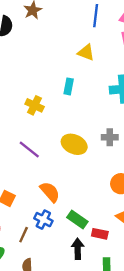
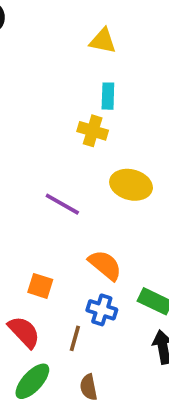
yellow triangle: (86, 53) -> (103, 41), moved
yellow cross: (35, 105) -> (93, 131), moved

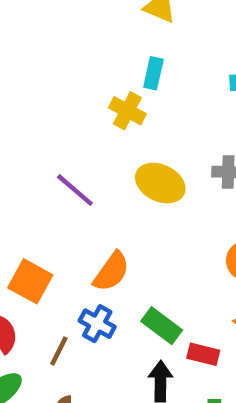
orange semicircle: (105, 265) -> (111, 272), turned 75
orange square: (40, 286) -> (30, 281), size x1.4

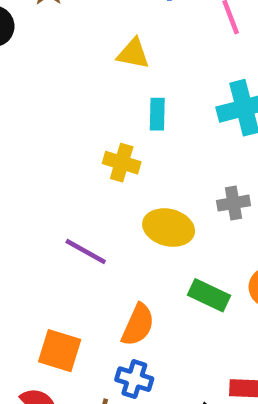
cyan rectangle: (153, 73) -> (157, 114), moved
green rectangle: (162, 326) -> (209, 295), moved

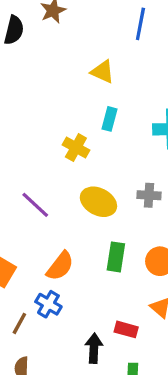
green rectangle: (209, 295) -> (116, 257), turned 60

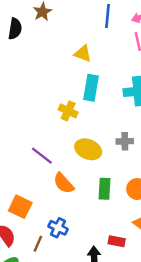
cyan rectangle: (110, 119) -> (91, 88), size x1.5
orange semicircle: (60, 266) -> (64, 183), moved, turned 105

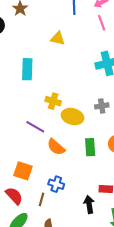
cyan rectangle: (91, 88) -> (27, 69), moved
yellow cross: (68, 111) -> (53, 101), moved

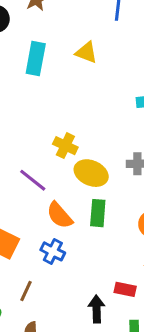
cyan rectangle: (27, 69) -> (36, 58), moved
green rectangle: (90, 147) -> (98, 213), moved
blue cross: (56, 184) -> (53, 251), moved

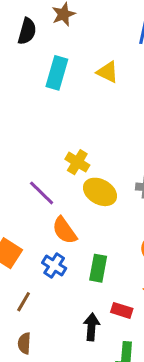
green rectangle: (98, 213) -> (98, 268), moved

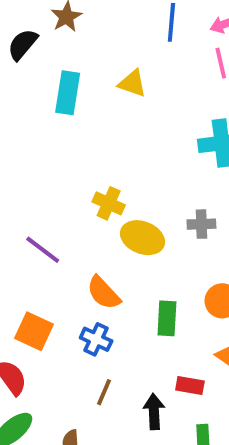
black semicircle: (27, 31) -> (23, 44), turned -148
purple line: (42, 193) -> (43, 250), moved
green rectangle: (98, 268) -> (167, 318), moved
brown line: (24, 302) -> (104, 392), moved

